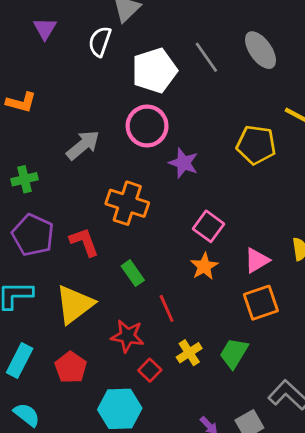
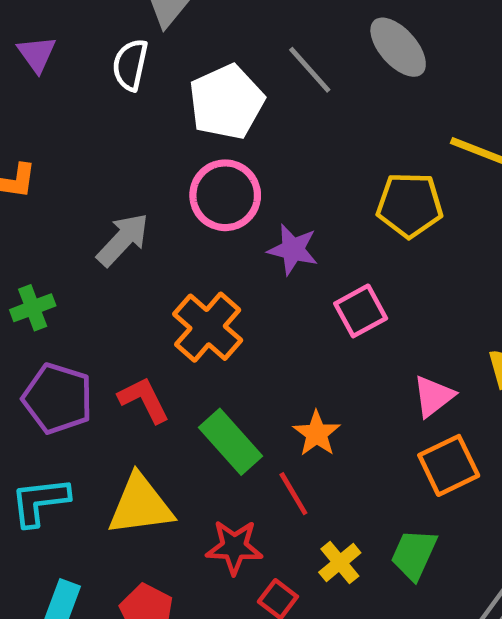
orange cross: (127, 203) -> (208, 327), turned 30
pink square: (208, 226) -> (361, 311), moved, turned 32
orange star: (204, 266) -> (317, 434), moved
green rectangle: (133, 273) -> (231, 442), size x1.5
yellow triangle: (75, 304) -> (140, 505), turned 36

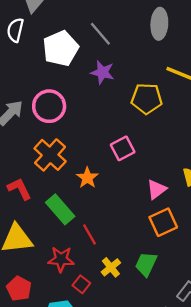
gray ellipse: (398, 47) -> (159, 24), moved, turned 44
pink circle: (225, 195) -> (49, 106), moved
purple star: (293, 250) -> (102, 72), moved
orange star: (317, 434) -> (87, 178), moved

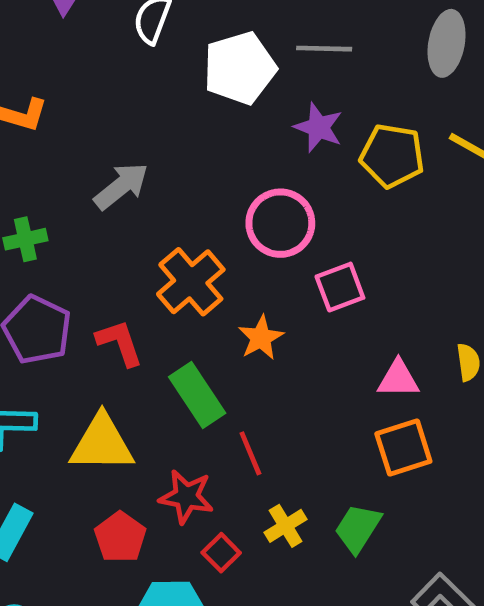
gray line: (100, 34) -> (324, 49), turned -55
yellow pentagon: (147, 99) -> (392, 156), moved
pink circle: (49, 106) -> (280, 223), moved
pink triangle: (156, 189) -> (398, 379), turned 30
red pentagon: (19, 289) -> (120, 537), moved

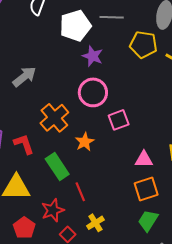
purple star: (319, 127) -> (93, 56), moved
yellow pentagon: (392, 156) -> (143, 45), moved
red star: (186, 497) -> (53, 210), turned -30
green trapezoid: (358, 528) -> (148, 221), moved

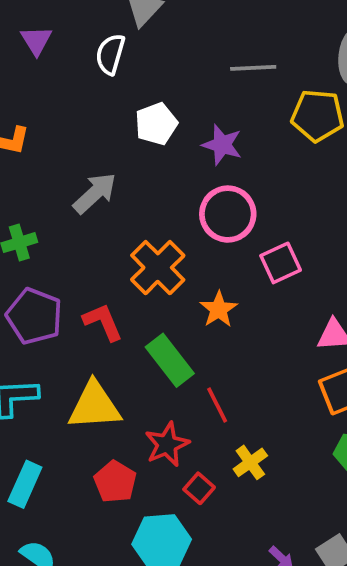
white pentagon: (75, 26) -> (156, 124), moved, size x0.7

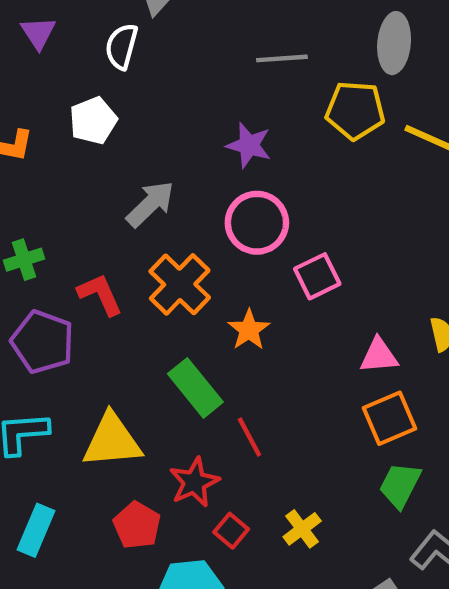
white pentagon: (156, 124) -> (93, 120), moved
gray arrow: (95, 193) -> (150, 204), moved
red L-shape: (103, 322) -> (100, 294), moved
yellow cross: (250, 462) -> (302, 529), moved

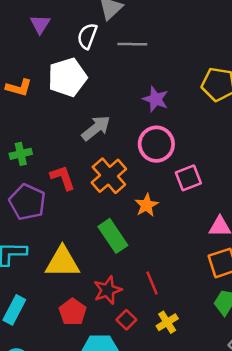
gray line: (282, 58) -> (132, 44), moved
white pentagon: (93, 120) -> (67, 77), size x1.4
red line: (249, 437) -> (152, 283), moved

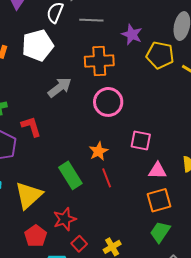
purple star: (156, 99) -> (132, 35), moved
orange cross: (109, 176) -> (99, 61), moved, turned 36
pink square: (188, 178) -> (141, 141), moved, turned 30
yellow triangle: (62, 262) -> (29, 195), turned -44
red line: (152, 283) -> (107, 178), moved

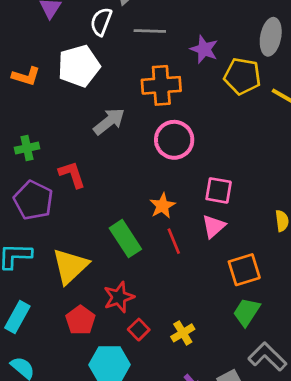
pink triangle: (157, 171) -> (214, 226), moved, turned -42

